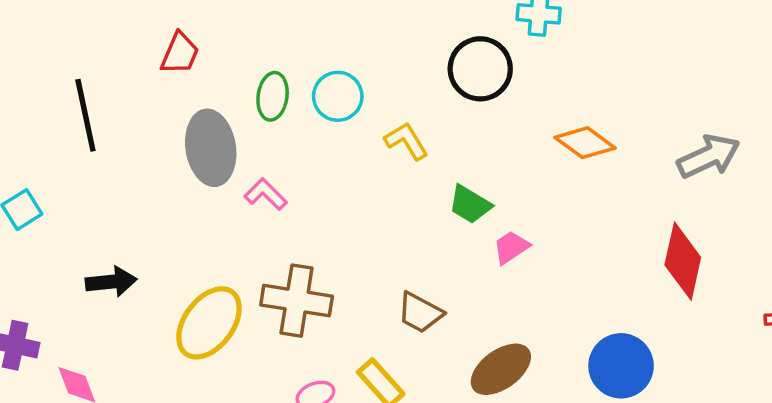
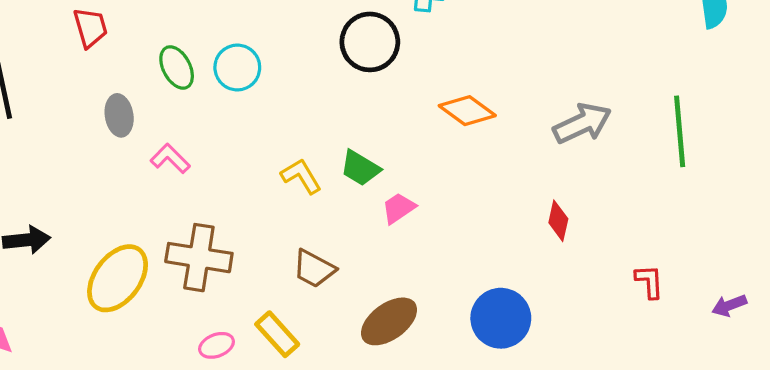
red trapezoid: (180, 53) -> (90, 28), turned -39
green ellipse: (273, 96) -> (177, 67), turned -36
yellow L-shape: (406, 141) -> (301, 176), moved
gray ellipse: (211, 148) -> (119, 115), size x0.6
red diamond: (683, 261) -> (558, 221), size x0.6

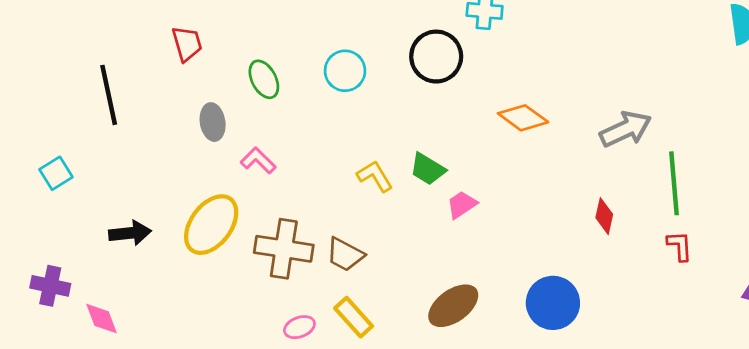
cyan circle: (237, 67) -> (345, 71), moved
green line: (680, 131) -> (674, 183), moved
brown trapezoid: (314, 269) -> (345, 254), moved
yellow ellipse: (118, 278) -> (211, 225), moved
red L-shape: (649, 281) -> (680, 246), moved

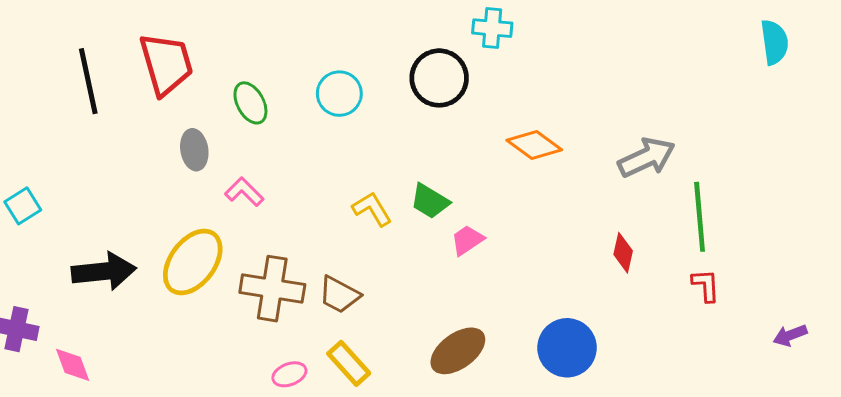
red trapezoid: (187, 44) -> (166, 64), size x1.6
black line: (109, 95) -> (88, 81), moved
black arrow: (130, 233) -> (104, 271), size x1.4

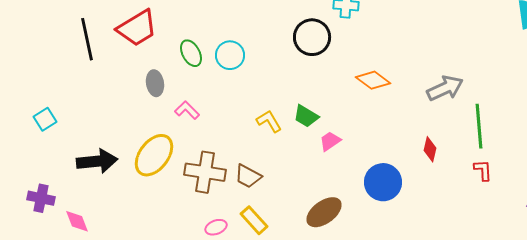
red trapezoid: (166, 64) -> (137, 28), turned 75
cyan circle: (339, 94) -> (230, 55), moved
blue circle: (567, 348) -> (383, 182), moved

